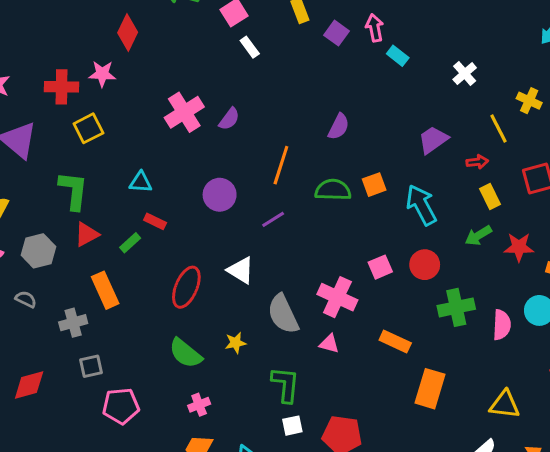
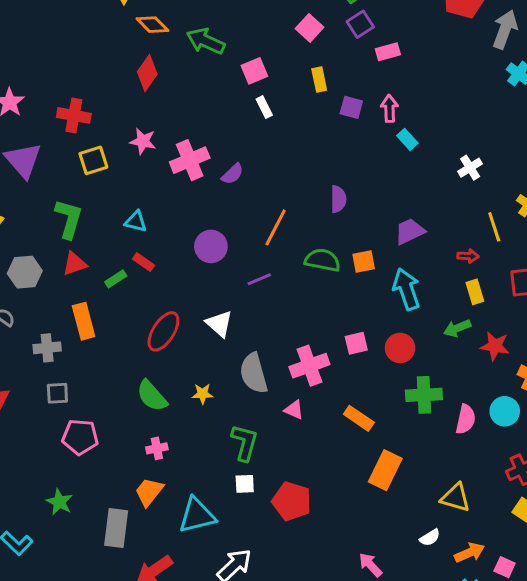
purple square: (336, 33) -> (351, 107), turned -30
pink star: (102, 74) -> (143, 141), moved
purple semicircle: (339, 127) -> (338, 199), turned -36
purple trapezoid: (433, 140) -> (410, 231), moved
pink cross: (337, 297) -> (309, 366), turned 36

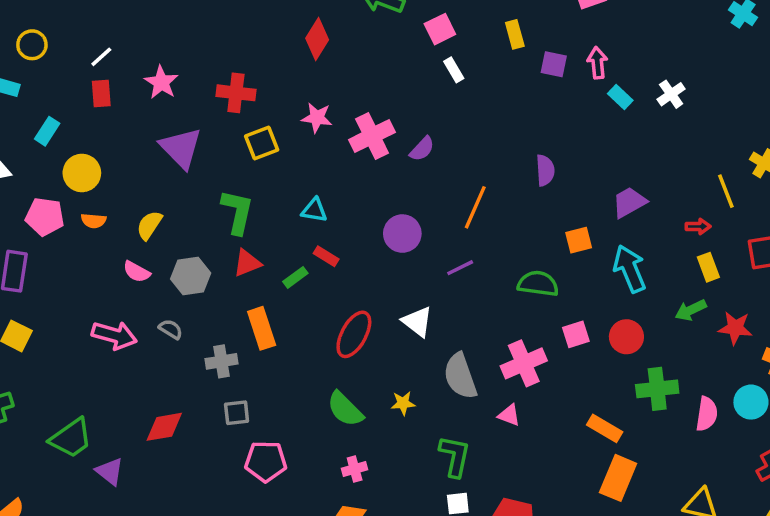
white cross: (470, 168) -> (671, 94), moved
green semicircle: (322, 260) -> (538, 284), moved
orange rectangle: (359, 418) -> (605, 428), moved

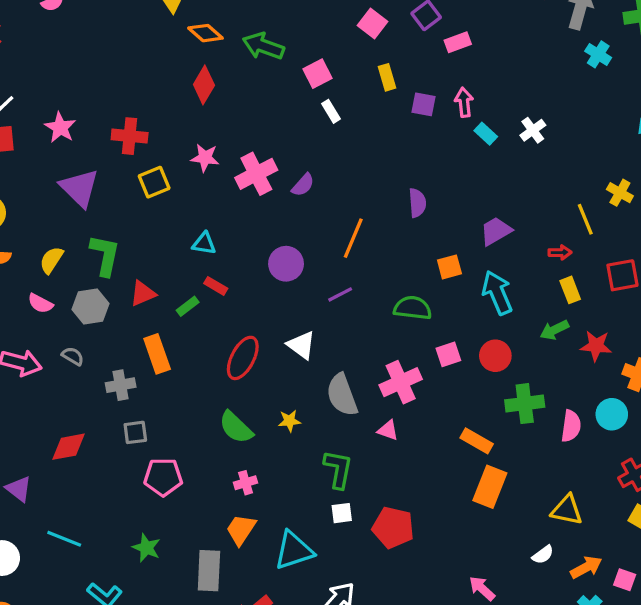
green L-shape: (237, 212) -> (105, 255), moved

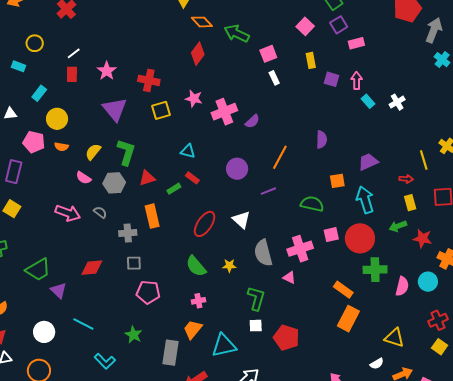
red circle: (495, 356) -> (360, 238), size x1.5

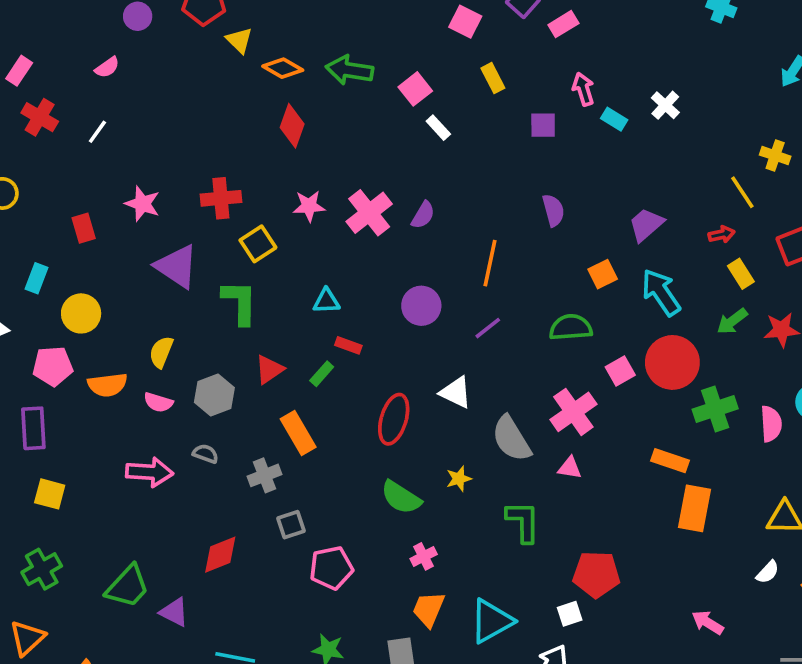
white line: (74, 53) -> (97, 132), moved
purple square: (332, 79) -> (543, 125), moved
orange semicircle: (61, 147) -> (108, 385), moved, size x1.5
green L-shape: (126, 152) -> (240, 302), moved
white square: (256, 326) -> (570, 614), moved

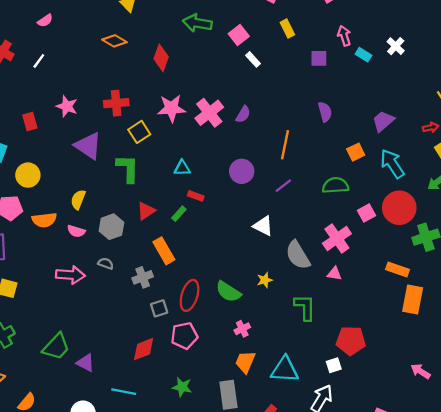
orange diamond: (283, 68) -> (114, 41), moved
pink star: (309, 206) -> (171, 108), size x1.4
red ellipse: (394, 419) -> (190, 295), moved
red diamond: (220, 555) -> (144, 349), moved
cyan triangle: (491, 621) -> (285, 370), turned 32

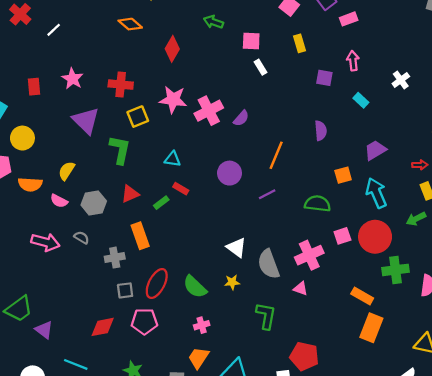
green arrow: (197, 23) -> (213, 22), size x0.7
pink square: (239, 35) -> (251, 41), turned 30
cyan rectangle: (363, 55) -> (361, 100), moved
white triangle: (263, 226) -> (236, 247), moved

